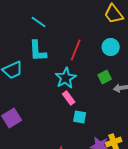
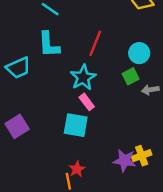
cyan circle: (111, 47) -> (139, 53), moved
cyan square: (80, 117) -> (76, 125), moved, size x1.5

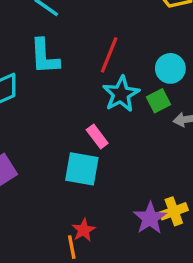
cyan star: (83, 78) -> (121, 94), moved
purple star: (125, 161) -> (150, 218), turned 30

